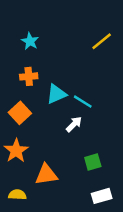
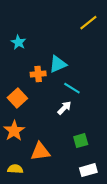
cyan star: (30, 41) -> (18, 42), moved
yellow line: (102, 41) -> (88, 23), moved
orange cross: (29, 76) -> (38, 74), moved
cyan triangle: (56, 94) -> (58, 64), moved

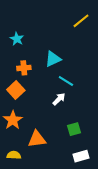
orange cross: (38, 74) -> (24, 68), moved

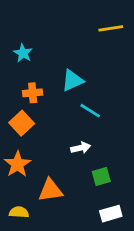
yellow line: (81, 21) -> (111, 28), turned 30
white arrow: (59, 99) -> (81, 148), moved, turned 32

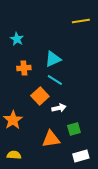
cyan line: (90, 111) -> (55, 80), moved
orange square: (22, 123) -> (40, 96), moved
orange triangle: (50, 190) -> (51, 139), moved

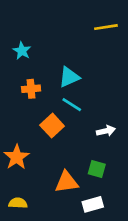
white arrow: (59, 108) -> (106, 131), moved
green square: (74, 129) -> (97, 169), turned 32
white rectangle: (81, 156) -> (93, 204), moved

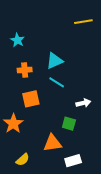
orange square: (52, 126) -> (31, 99), moved, turned 30
green square: (97, 169) -> (69, 124), moved
yellow semicircle: (18, 203) -> (23, 160), moved, turned 136

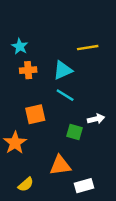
yellow line: (83, 22) -> (88, 48), moved
orange cross: (25, 70) -> (28, 70), moved
green square: (69, 124) -> (75, 132), moved

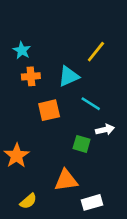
yellow line: (88, 48) -> (96, 52), turned -42
cyan line: (65, 95) -> (91, 104), moved
orange square: (35, 114) -> (49, 110), moved

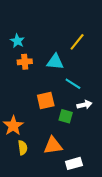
cyan triangle: (69, 76) -> (55, 62), turned 30
orange square: (49, 110) -> (46, 101), moved
yellow semicircle: (28, 201) -> (23, 148), moved, turned -56

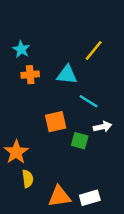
orange triangle: (53, 146) -> (59, 196), moved

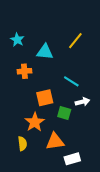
orange cross: (30, 75) -> (24, 71), moved
cyan triangle: (67, 75) -> (45, 52), moved
orange star: (16, 152) -> (35, 122), moved
orange triangle: (59, 196) -> (55, 142), moved

